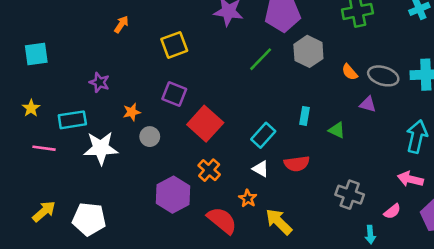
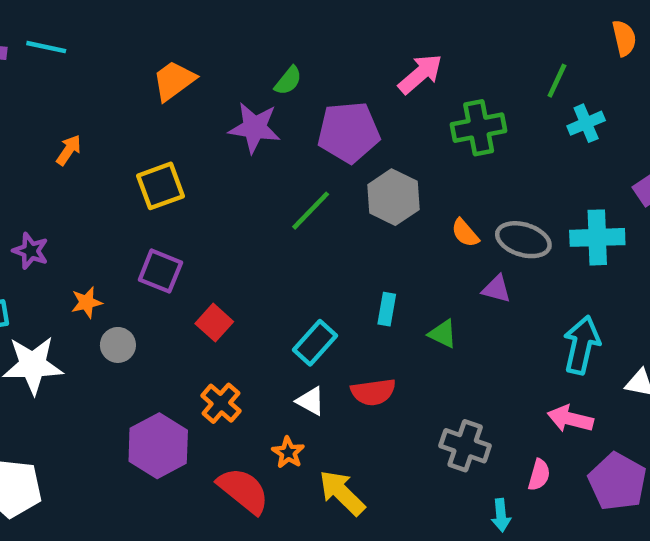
red square: (205, 124) -> (214, 323), size x0.6
pink semicircle: (392, 211) -> (539, 475), turned -36

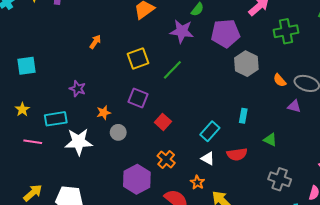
green line: (311, 211) -> (172, 70), moved
green triangle: (443, 334) -> (270, 140), moved

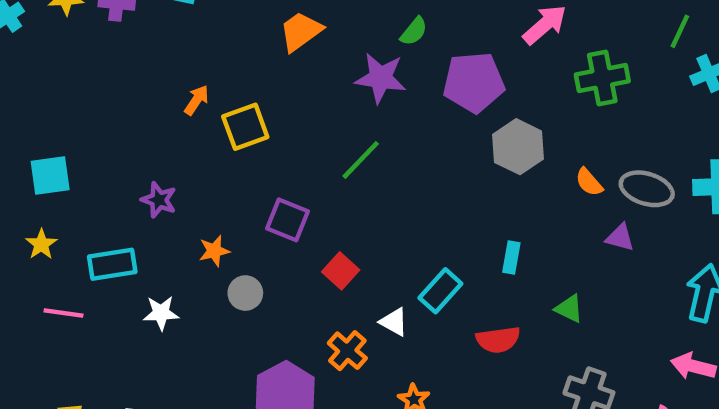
yellow square: (138, 58) -> (245, 127), moved
cyan square: (27, 66) -> (50, 175), moved
white star: (79, 142) -> (161, 313), size x0.6
white triangle: (208, 158) -> (394, 322), moved

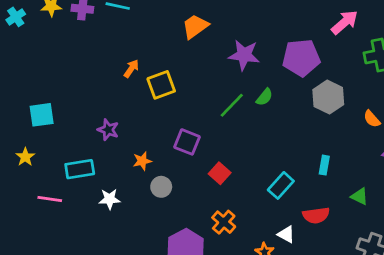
green semicircle: (414, 31) -> (264, 97), moved
yellow star: (41, 244) -> (25, 157), moved
white triangle: (394, 322) -> (286, 234), moved

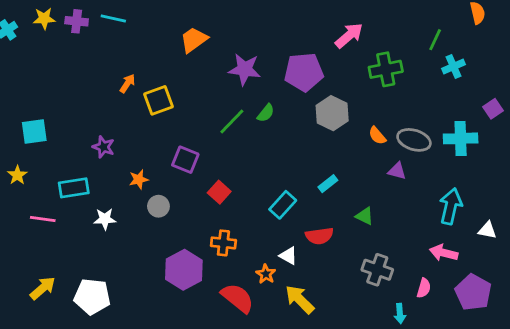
cyan rectangle: (324, 165) -> (328, 184), turned 42
orange cross: (224, 222) -> (223, 243), turned -35

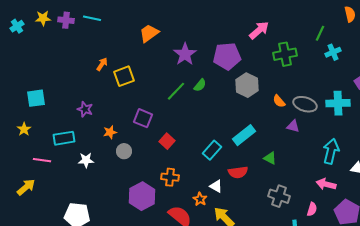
purple star: (245, 69) -> (185, 54), turned 30
cyan rectangle: (328, 184) -> (244, 135), size x1.6
yellow arrow: (43, 288) -> (26, 187), moved

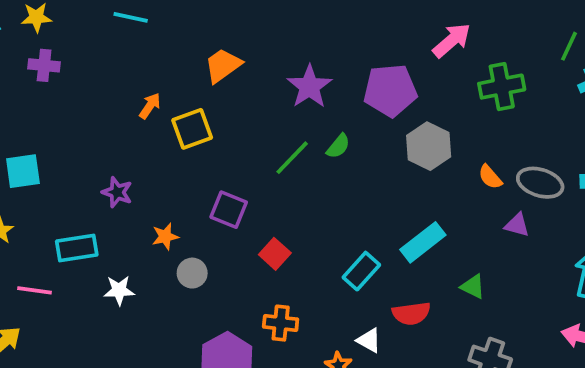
purple cross: (66, 20) -> (44, 65), moved
orange trapezoid: (149, 33) -> (223, 65), moved

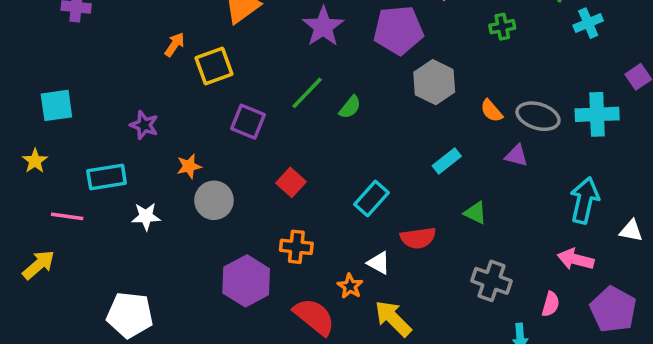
green cross: (502, 87) -> (502, 27), size x0.6
green semicircle: (338, 146) -> (350, 107), moved
purple square: (229, 210) -> (248, 122), moved
cyan rectangle: (423, 242) -> (447, 161), moved, size x0.7
gray circle: (192, 273) -> (214, 200), size x1.4

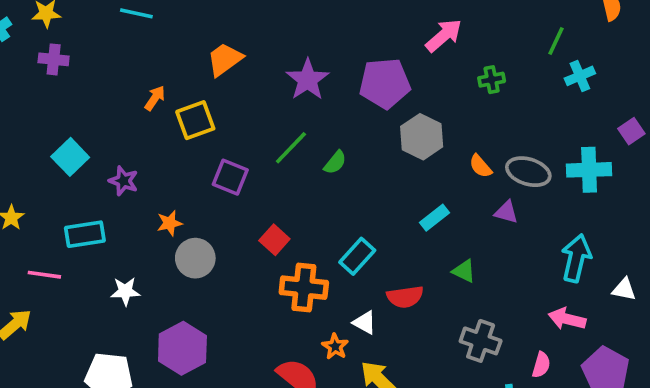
cyan square: (56, 105) -> (70, 157), moved, turned -36
white star: (146, 216) -> (125, 291), moved
orange cross: (296, 247) -> (304, 288), moved, size x1.4
purple hexagon: (246, 281) -> (182, 348), moved

